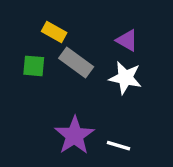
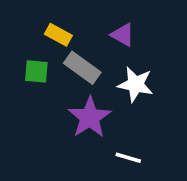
purple triangle: (127, 40) -> (123, 35), moved
purple star: (74, 135) -> (90, 117), moved

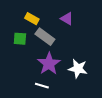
white star: (136, 84) -> (78, 69), moved
white line: (128, 158) -> (42, 86), moved

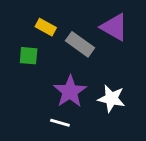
purple triangle: (67, 19) -> (114, 27), moved, size x1.5
gray rectangle: (45, 37) -> (80, 44), moved

